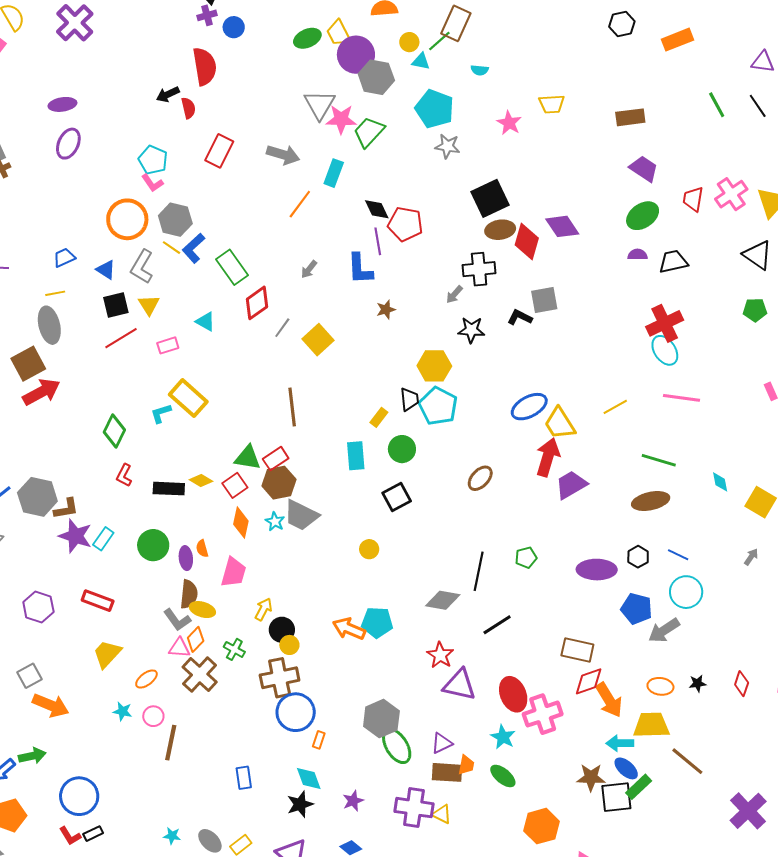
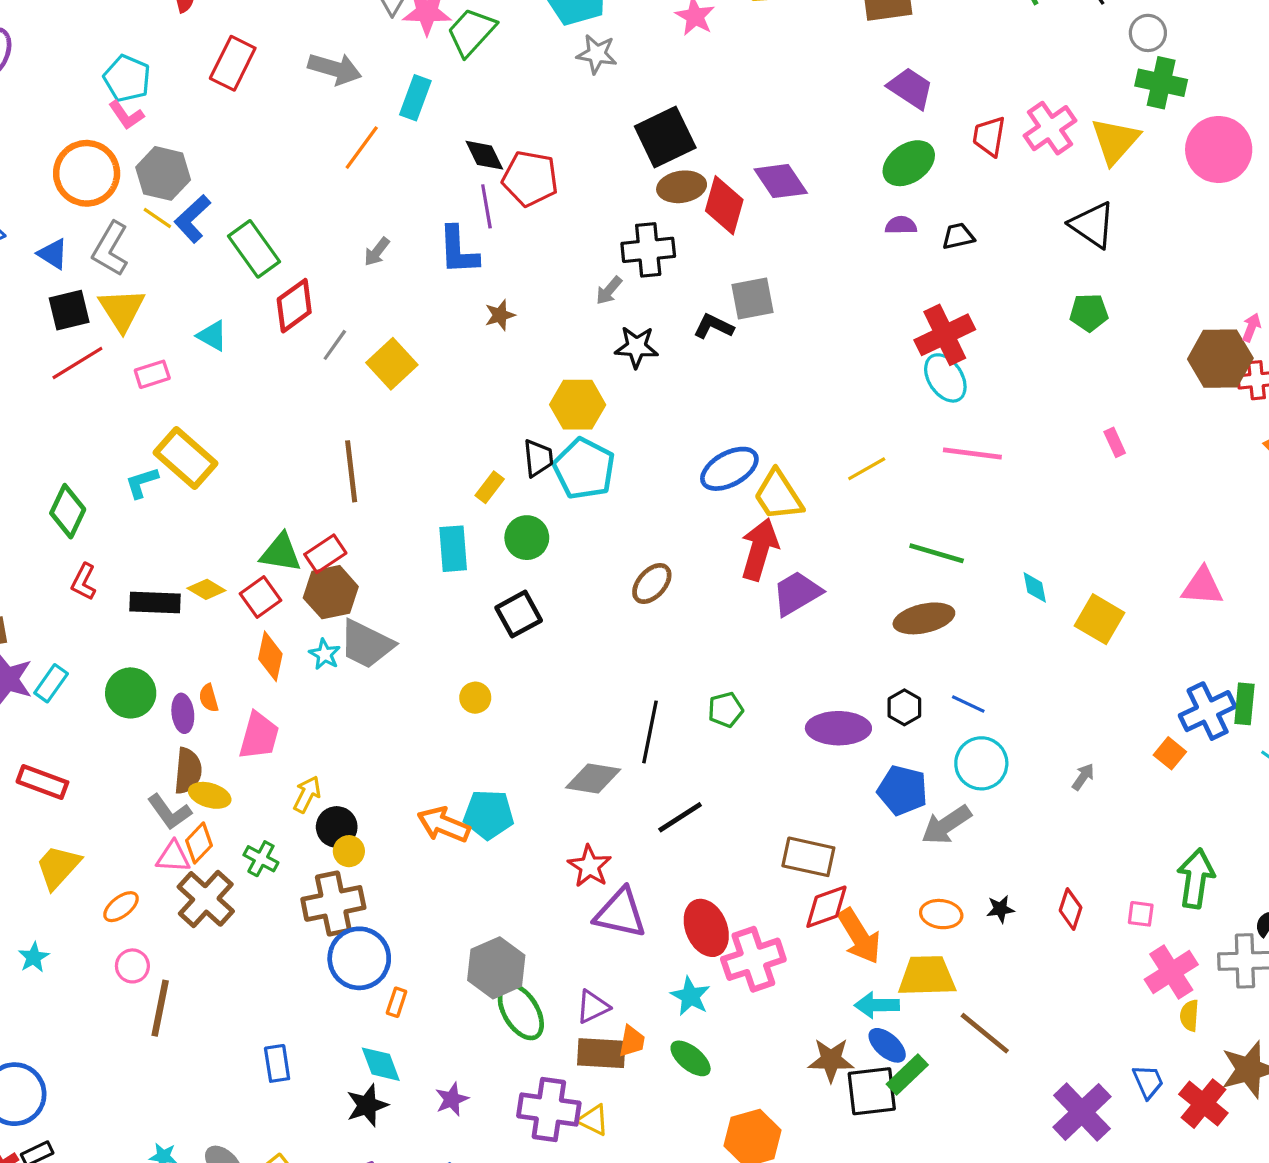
black trapezoid: (673, 262) -> (958, 236), size x0.7
yellow triangle: (149, 305) -> (122, 310), size x1.4
gray arrow: (751, 557) -> (1083, 777), moved
cyan star: (123, 711) -> (34, 957), moved, turned 30

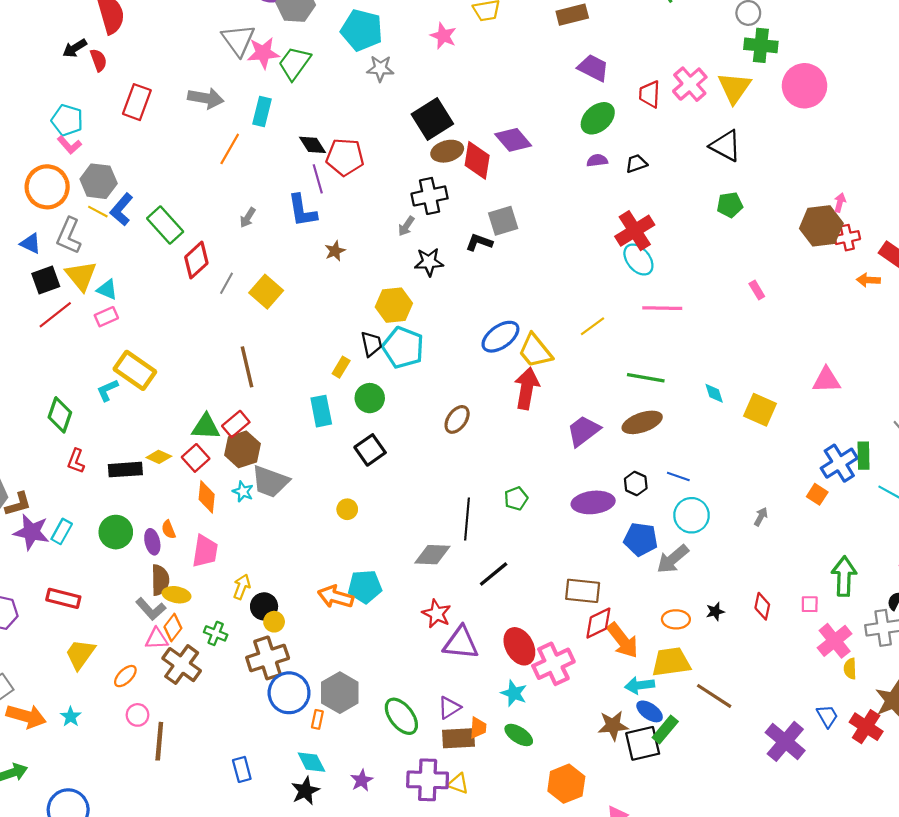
cyan triangle: (212, 336) -> (107, 290), moved
purple trapezoid: (797, 593) -> (583, 431), moved
gray hexagon: (496, 968) -> (340, 693), moved

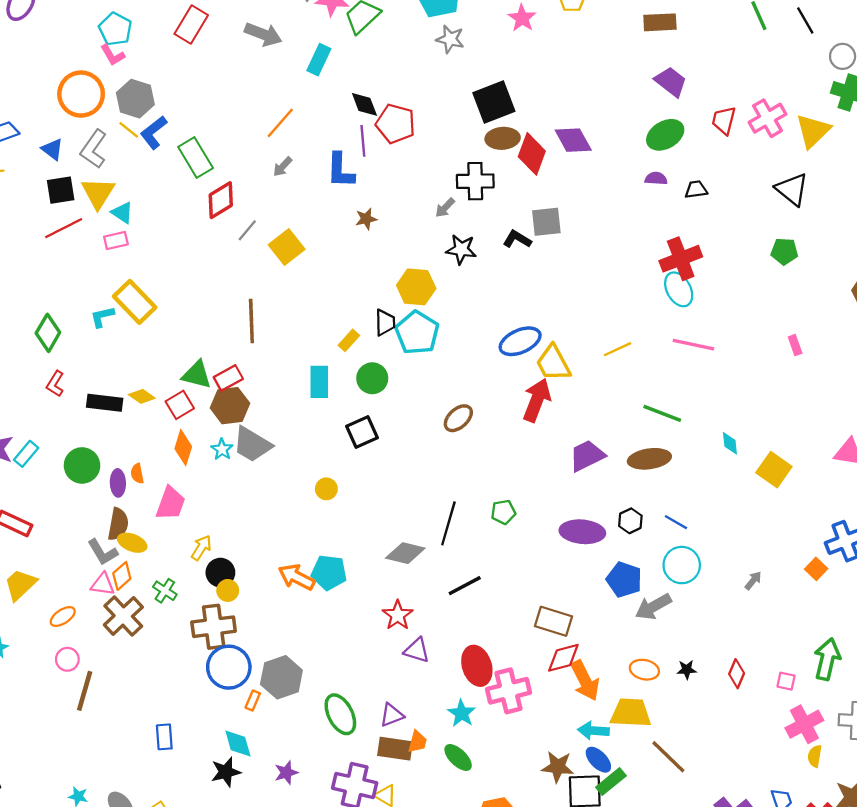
orange line: (230, 149) -> (280, 123), moved
purple triangle: (461, 643) -> (417, 650), size x0.7

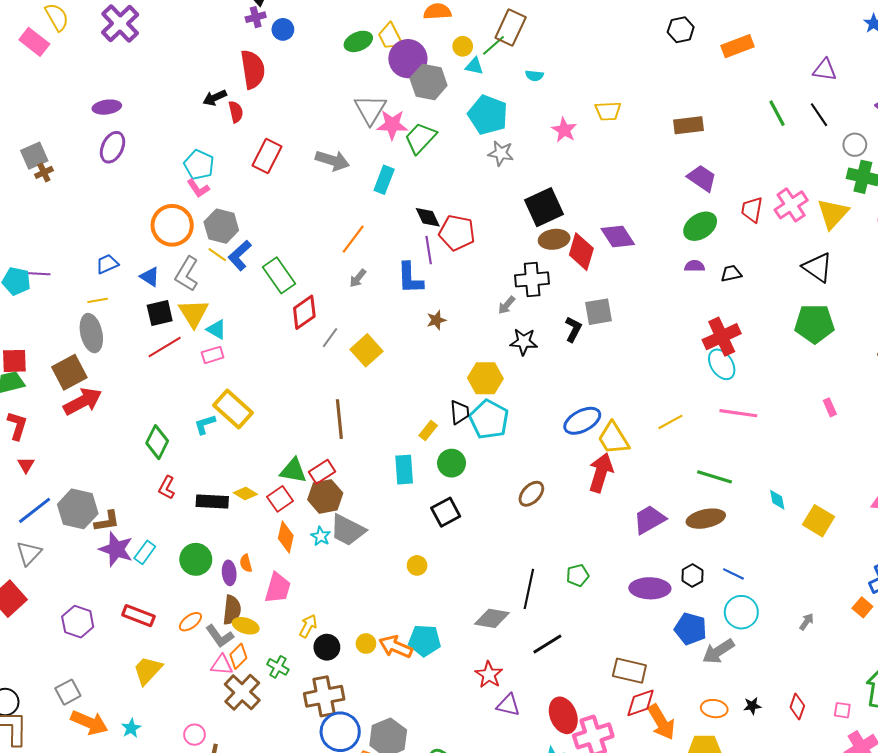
black L-shape: (517, 239) -> (573, 329), turned 90
green pentagon: (784, 251) -> (814, 324), size x1.6
yellow circle: (228, 590) -> (366, 643), moved
orange ellipse: (63, 617) -> (190, 622), moved

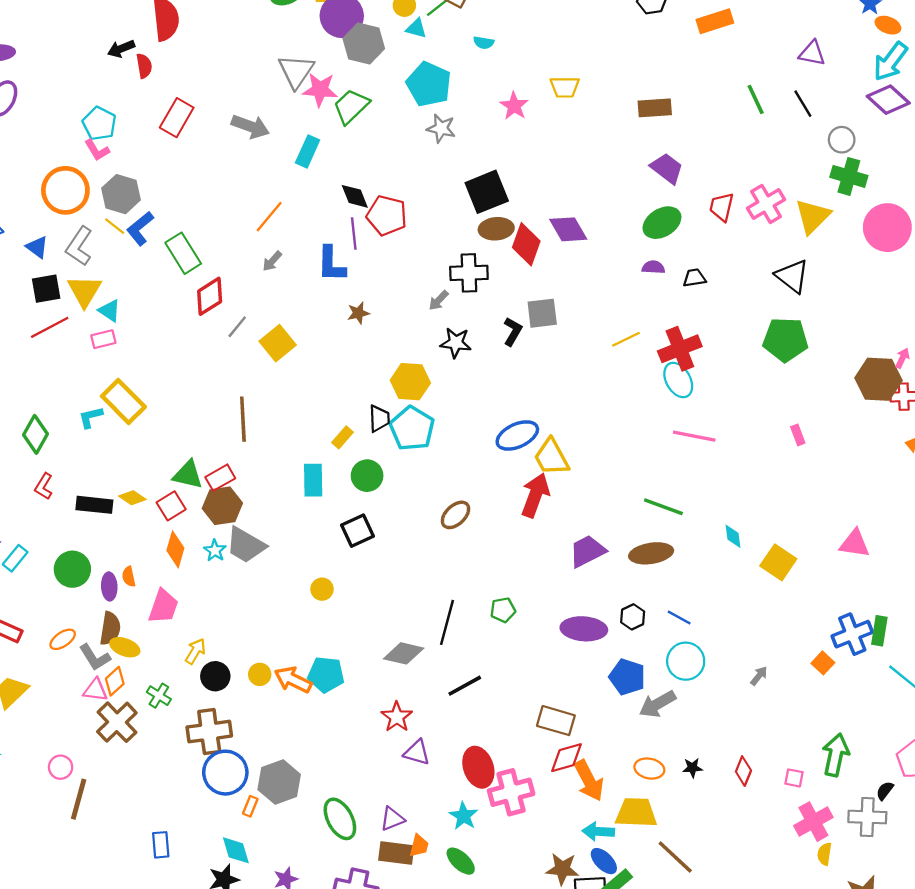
yellow line: (670, 422) -> (626, 339), moved

